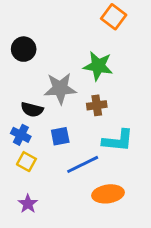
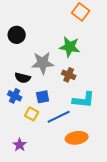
brown cross: (97, 105) -> (69, 75), turned 32
yellow square: (26, 162) -> (32, 114), moved

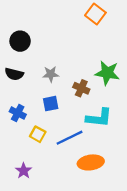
green star: (70, 47) -> (107, 73), moved
gray star: (43, 63) -> (51, 74), size x0.6
black semicircle: (23, 78) -> (14, 74), moved
blue square: (43, 97) -> (51, 104), moved

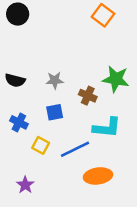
black circle: (20, 41) -> (18, 14), moved

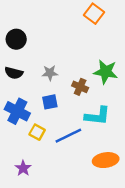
black circle: (18, 14) -> (16, 39), moved
blue cross: (19, 122) -> (17, 111), size x1.5
orange ellipse: (98, 176) -> (106, 160), moved

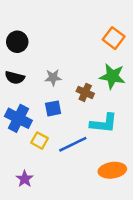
orange square: (94, 14) -> (114, 38), moved

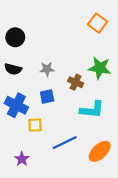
orange square: (114, 38) -> (98, 23), moved
yellow square: (39, 141) -> (35, 125), turned -32
blue line: (73, 144) -> (65, 143), moved
orange ellipse: (112, 170) -> (100, 151), turned -35

